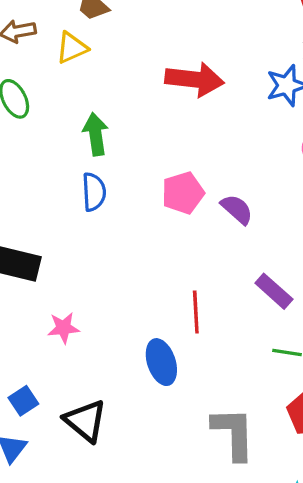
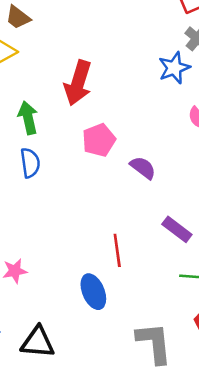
red arrow: (195, 79) -> (78, 83), moved, turned 105
pink pentagon: (183, 193) -> (99, 140), moved
black triangle: (85, 421) -> (38, 342), turned -30

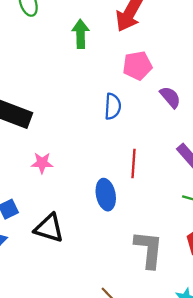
blue semicircle: (30, 163) -> (113, 106), moved

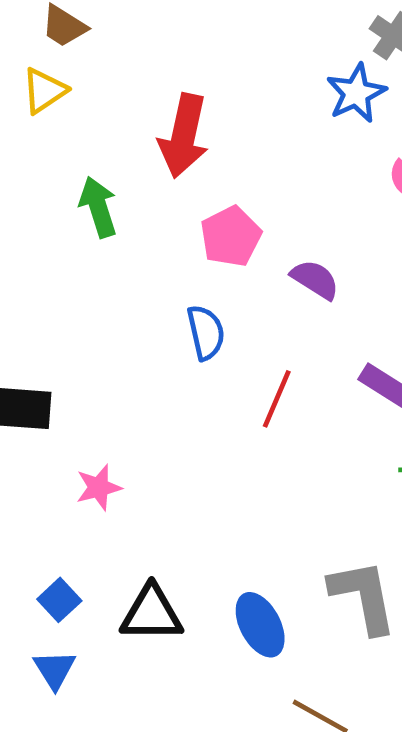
red line: (134, 163) -> (277, 399), moved, turned 36
blue ellipse: (106, 195) -> (260, 625), moved

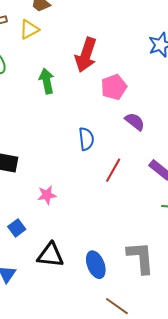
pink pentagon: (231, 236) -> (114, 87), moved
pink star: (99, 488) -> (47, 195), moved
blue square: (59, 600) -> (17, 228), moved

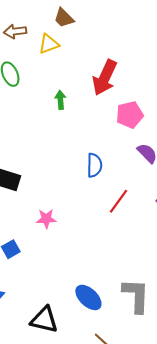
green arrow: (47, 81) -> (60, 100), size x0.7
black triangle: (51, 255) -> (44, 320), moved
blue ellipse: (96, 265) -> (88, 297), turned -32

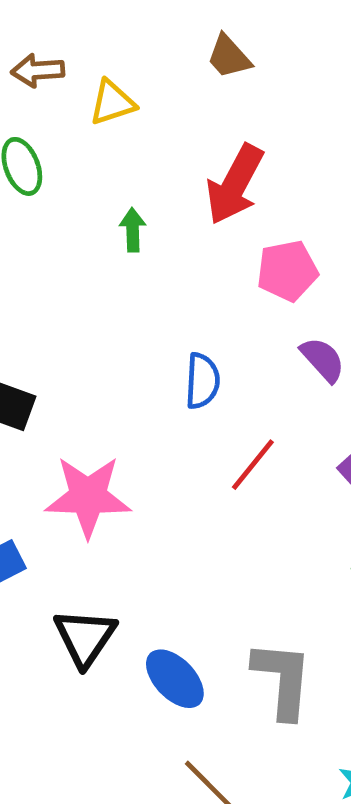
brown trapezoid: (64, 18) -> (229, 57), moved
pink star: (46, 219) -> (88, 497), size x1.8
black triangle: (44, 320) -> (85, 637), moved, turned 48

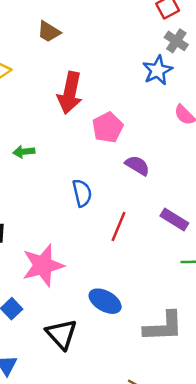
green arrow: (133, 230) -> (24, 152), moved, turned -78
blue ellipse: (175, 679) -> (105, 301), moved
gray L-shape: (283, 679) -> (163, 327), turned 99

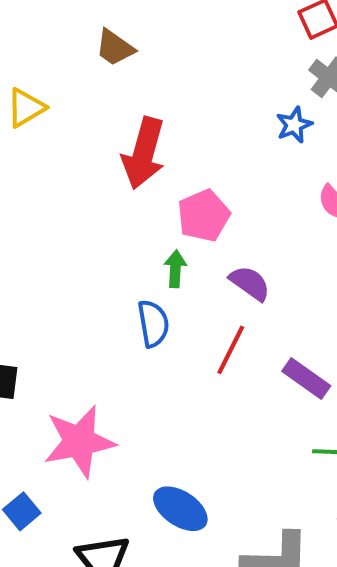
blue star: (158, 70) -> (294, 125), size x0.7
green arrow: (24, 152) -> (175, 269), moved, turned 96
red line: (118, 226) -> (231, 350), moved

